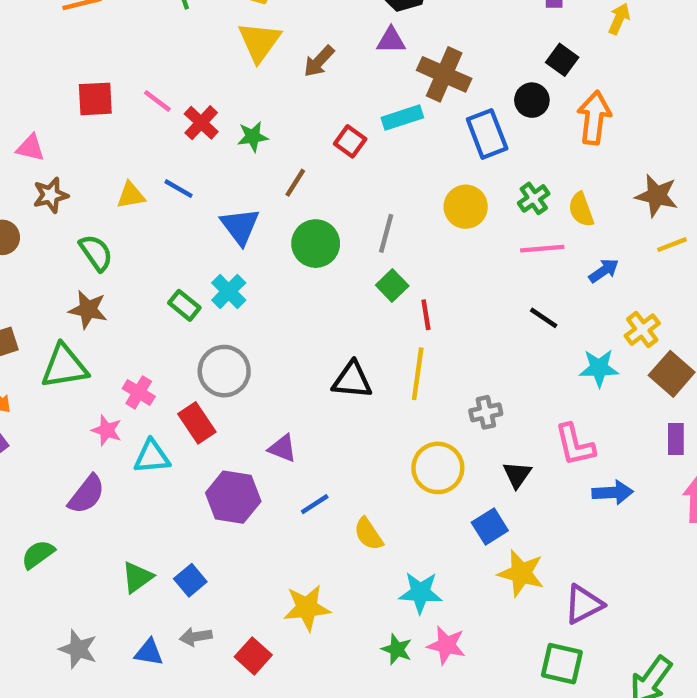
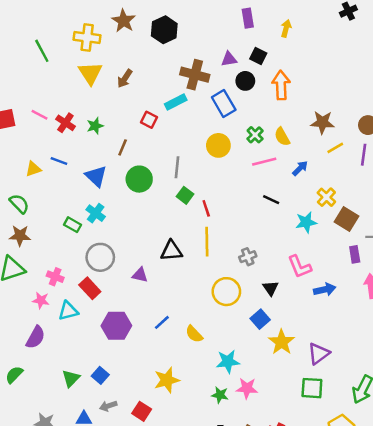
purple triangle: (391, 40) -> (229, 59), moved
purple triangle: (282, 448) -> (140, 275), moved
yellow star: (521, 573) -> (282, 342), turned 30

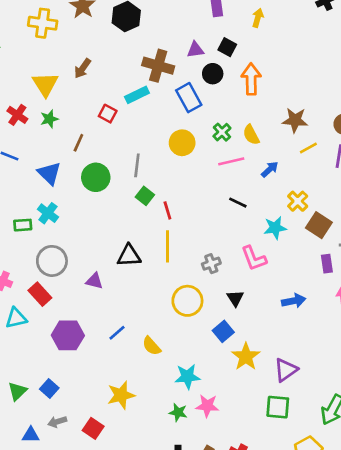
yellow triangle: (90, 73) -> (45, 84), moved
green rectangle: (73, 225) -> (23, 225), turned -35
pink L-shape: (300, 267) -> (254, 258), moved

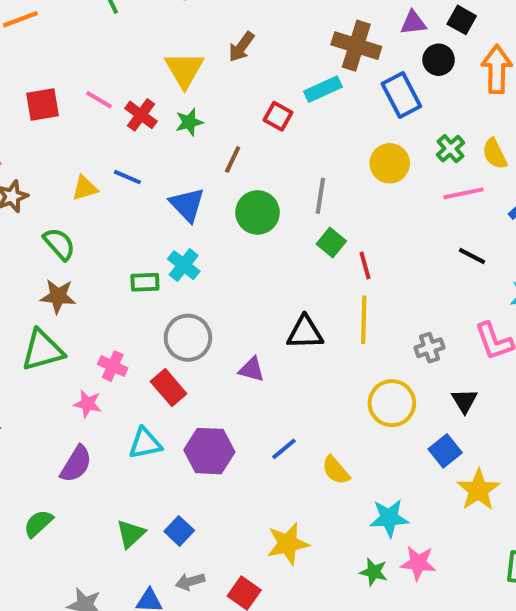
cyan triangle: (16, 318) -> (145, 443), moved

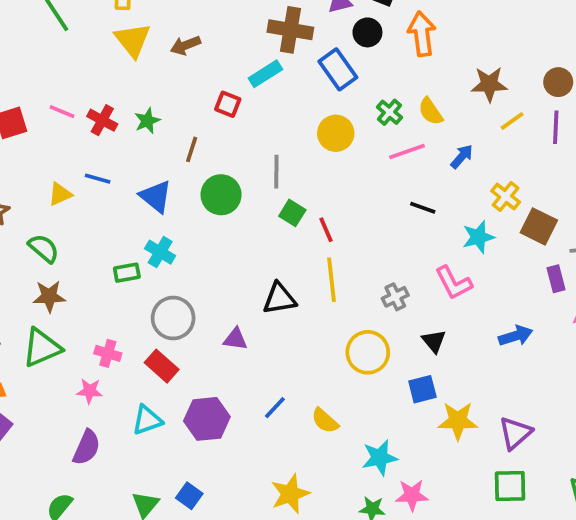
brown arrow: (241, 47) -> (186, 45), turned 40
yellow triangle: (184, 70) -> (133, 40), moved
blue square: (445, 451) -> (422, 389), turned 32
yellow star: (478, 490) -> (458, 421), turned -30

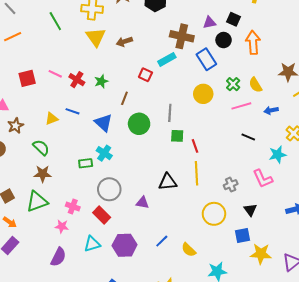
blue arrow: (462, 157) -> (271, 110), turned -144
green square: (292, 213) -> (177, 136), turned -32

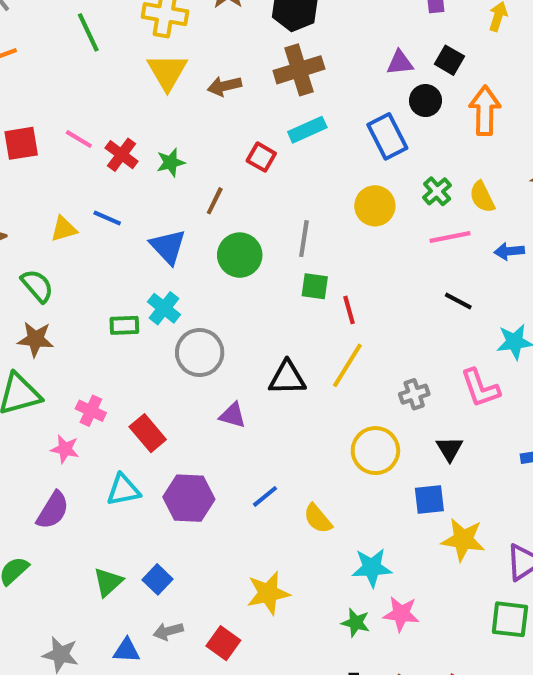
brown cross: (182, 36) -> (299, 70), moved, turned -35
yellow line: (197, 173) -> (347, 365), turned 30
gray circle: (109, 189) -> (200, 353), moved

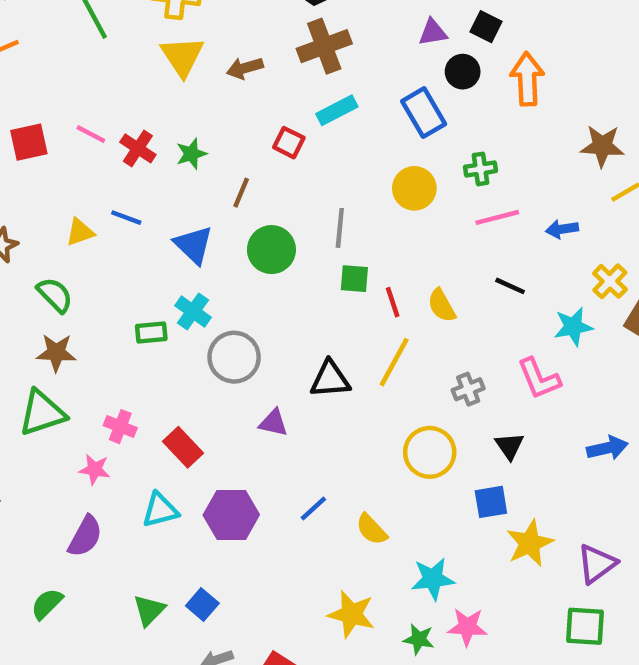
green cross: (437, 191) -> (481, 169), turned 36
yellow semicircle: (482, 197) -> (442, 305), moved
yellow star: (463, 540) -> (530, 543), turned -30
yellow star: (268, 593) -> (351, 614), moved, turned 30

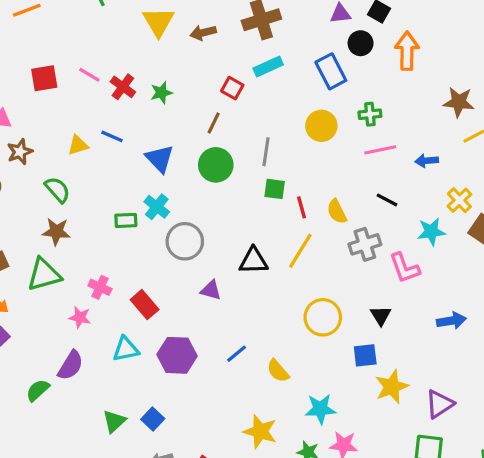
brown line: (241, 193) -> (214, 123), moved
gray cross: (468, 389) -> (365, 244), moved, size x1.4
green semicircle: (47, 604) -> (38, 390), moved

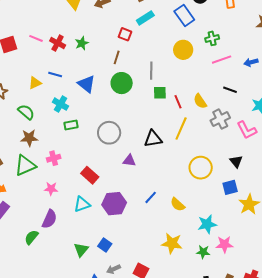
cyan cross: (157, 207) -> (61, 104), moved
pink cross: (100, 287) -> (54, 158), moved, turned -32

